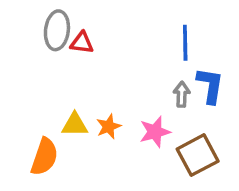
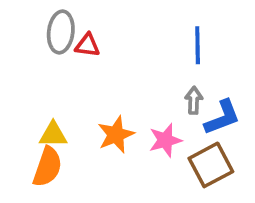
blue L-shape: (210, 86) -> (222, 117), moved, turned 60
yellow triangle: (75, 125) -> (53, 135), moved
orange star: (109, 127) -> (116, 135), size x1.4

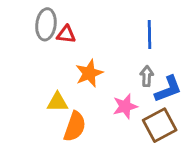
yellow triangle: (53, 135) -> (57, 102), moved
orange star: (116, 135) -> (89, 73), moved
orange semicircle: (47, 167) -> (75, 126), moved

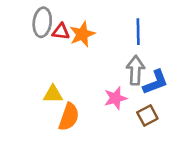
orange star: (89, 73) -> (82, 34), moved
gray arrow: (147, 76) -> (135, 70), size x1.5
brown square: (160, 125) -> (147, 115), size x0.7

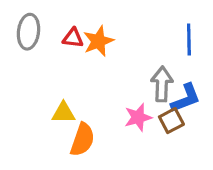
gray ellipse: (42, 22) -> (28, 32), moved
blue line: (138, 32) -> (189, 40), moved
brown square: (147, 115) -> (171, 121), moved

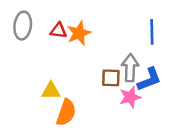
pink star: (138, 117) -> (130, 97), moved
brown square: (171, 121) -> (111, 78), moved, turned 30

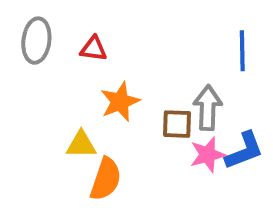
orange star: (79, 33) -> (120, 102), moved
blue L-shape: (149, 79) -> (244, 151), moved

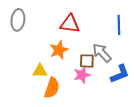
red triangle: (93, 49) -> (70, 24), moved, size x1.5
gray arrow: (208, 108) -> (102, 53), turned -45
pink star: (208, 155) -> (82, 75), moved

